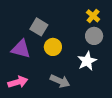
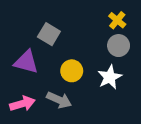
yellow circle: (53, 47) -> (72, 71), moved
gray arrow: (60, 81) -> (59, 100), moved

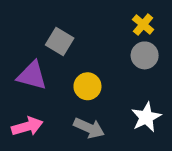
white star: (110, 77) -> (146, 117), moved
gray arrow: (59, 100) -> (89, 128), moved

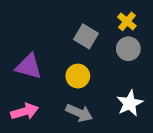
gray square: (60, 42) -> (86, 36), moved

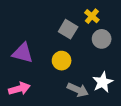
yellow cross: (127, 21) -> (92, 16), moved
gray arrow: (79, 113) -> (78, 90), moved

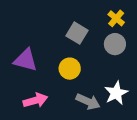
yellow cross: (92, 16) -> (116, 18), moved
pink arrow: (19, 89) -> (35, 100), moved

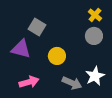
gray square: (77, 33) -> (37, 27), moved

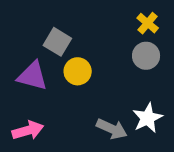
yellow circle: (57, 56) -> (78, 71), moved
pink arrow: (29, 82) -> (28, 130), moved

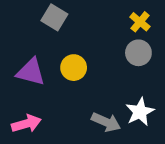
gray square: (57, 42) -> (54, 17), moved

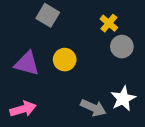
yellow cross: (140, 22) -> (109, 23), moved

